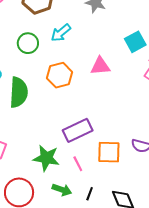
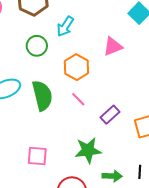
purple rectangle: (78, 130) -> (110, 115), size x0.7
pink line: (78, 164) -> (78, 99), moved

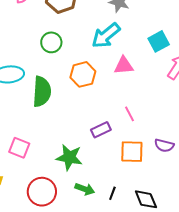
cyan arrow: (65, 26) -> (106, 35), moved, size x1.4
pink line: (78, 99) -> (129, 114), moved

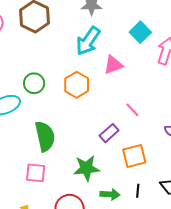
green circle: (51, 42) -> (34, 83), moved
green semicircle: (42, 92) -> (45, 136), moved
orange square: (132, 152) -> (134, 156), moved

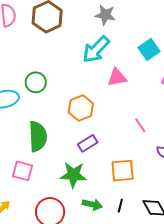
orange hexagon: (77, 85) -> (81, 108), moved
pink line: (132, 110) -> (140, 125), moved
purple rectangle: (109, 133) -> (88, 143), moved

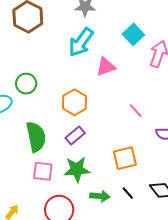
purple rectangle: (88, 143) -> (75, 135), moved
pink square: (23, 171) -> (43, 171), moved
black line: (120, 206) -> (128, 193), turned -48

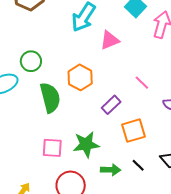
purple rectangle: (75, 135) -> (111, 105), moved
green semicircle: (36, 137) -> (50, 98), moved

